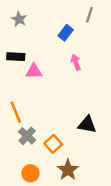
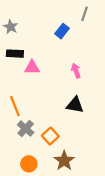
gray star: (19, 19) -> (11, 27), moved
pink arrow: (76, 62) -> (76, 71), moved
black triangle: (87, 125) -> (75, 105), moved

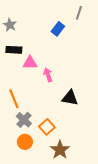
pink arrow: (76, 71) -> (48, 75), moved
orange circle: (29, 164) -> (25, 142), moved

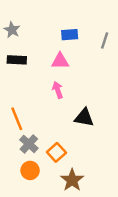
gray line: (79, 13) -> (105, 41), moved
blue rectangle: (58, 29) -> (70, 35), turned 48
pink triangle: (30, 63) -> (60, 61), moved

